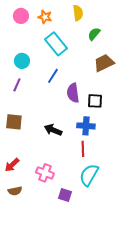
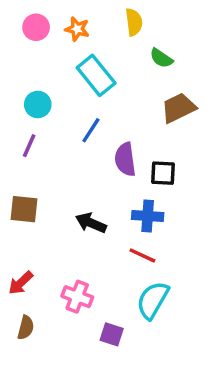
green semicircle: (94, 34) -> (161, 58), turned -96
red line: (83, 149) -> (142, 255), turned -63
brown semicircle: (15, 191) -> (26, 328), turned -64

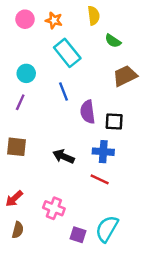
blue line: (91, 130) -> (64, 91), turned -54
cyan semicircle: (153, 300) -> (107, 229), moved

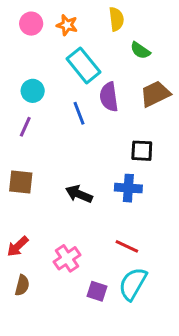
purple semicircle: (88, 112) -> (109, 97), moved
red line: (100, 179) -> (127, 246), moved
pink cross: (54, 208) -> (67, 258), turned 35

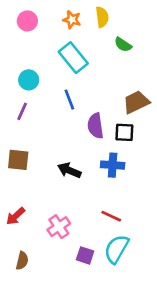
orange star: (67, 25) -> (72, 20), moved
brown trapezoid: (155, 94) -> (136, 102), moved
purple semicircle: (109, 97) -> (95, 126), moved
brown semicircle: (22, 285) -> (22, 261), moved

